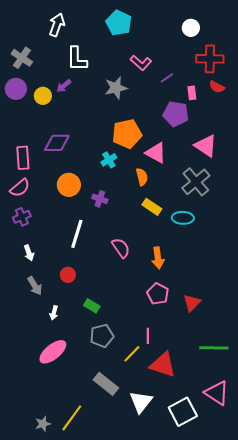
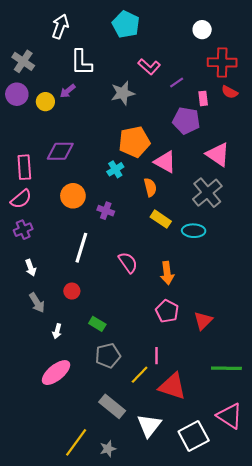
gray star: (43, 424) -> (108, 449), moved

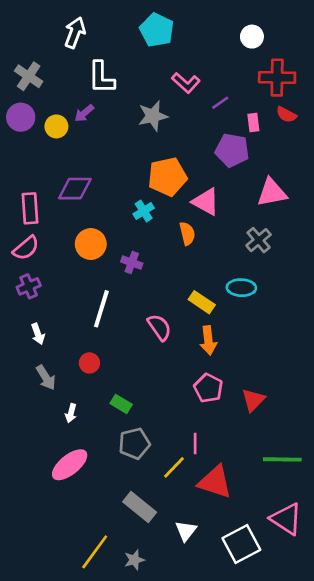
pink triangle: (218, 155) -> (272, 193), turned -45
gray cross: (207, 193) -> (259, 240), size x0.7
yellow rectangle: (161, 219) -> (202, 302), moved
white triangle: (149, 425) -> (186, 531), size x0.7

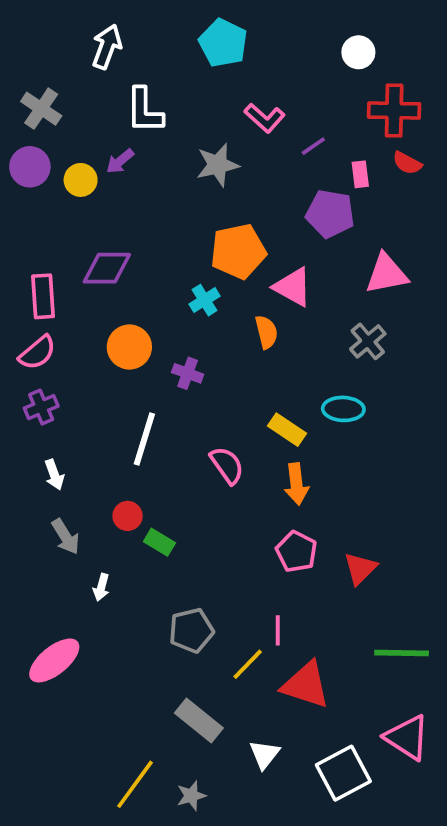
green rectangle: (121, 404) -> (159, 542), moved
pink ellipse: (70, 465) -> (54, 660), moved

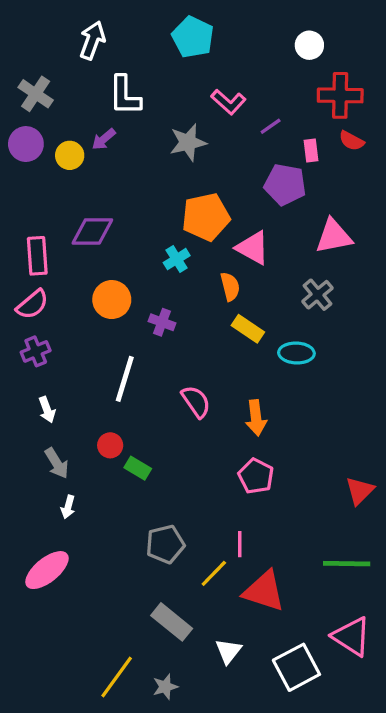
yellow rectangle: (287, 430) -> (248, 329), moved
red triangle: (360, 568) -> (360, 491), moved
white arrow: (101, 587) -> (68, 507), moved

